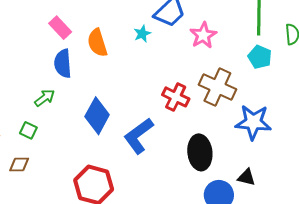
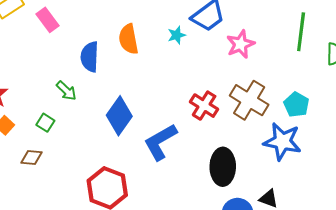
pink rectangle: (60, 28) -> (47, 20), moved
cyan pentagon: (260, 57) -> (296, 105), moved
green arrow: (45, 98) -> (66, 91), turned 75

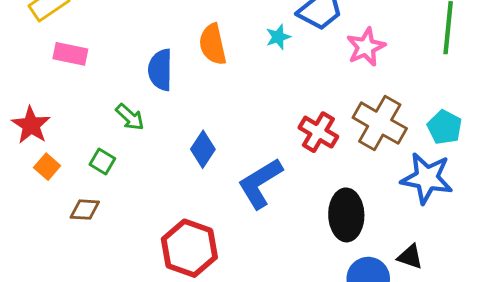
pink rectangle: (47, 20) -> (70, 54), moved, turned -40
blue diamond: (119, 116) -> (203, 149), size x0.7

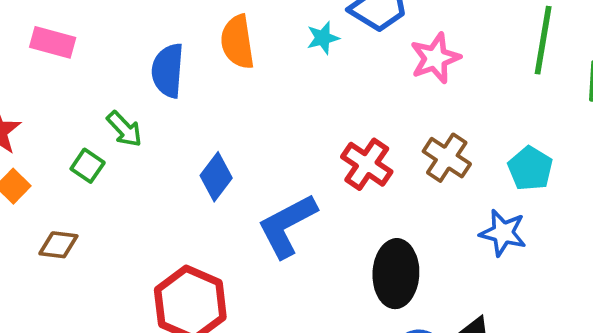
brown cross: (380, 123) -> (447, 158), size x0.7
green square: (102, 162) -> (88, 166), moved
blue star: (427, 178) -> (503, 233), size x0.7

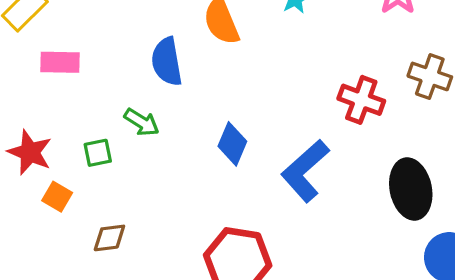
green square: (88, 166) -> (98, 153), moved, turned -32

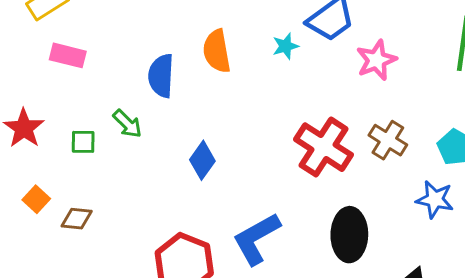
red cross: (361, 100) -> (324, 147), size x1.4
blue L-shape: (305, 171) -> (256, 239), moved
orange square: (57, 197) -> (36, 199), moved

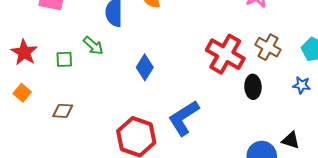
orange square: (36, 199) -> (22, 93), moved
blue star: (435, 199) -> (302, 85), size x0.7
black ellipse: (349, 235) -> (253, 87), moved, size x0.7

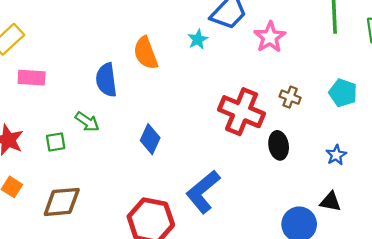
brown cross: (268, 47) -> (290, 97), size x0.7
blue star: (302, 85) -> (336, 155), moved, turned -30
brown diamond: (63, 111) -> (62, 202), size x1.6

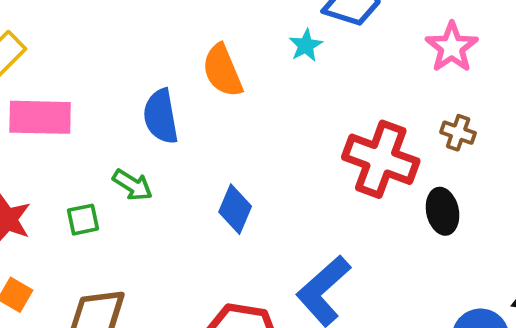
pink star: (270, 37) -> (452, 47), moved
pink rectangle: (32, 78) -> (40, 117), size x1.4

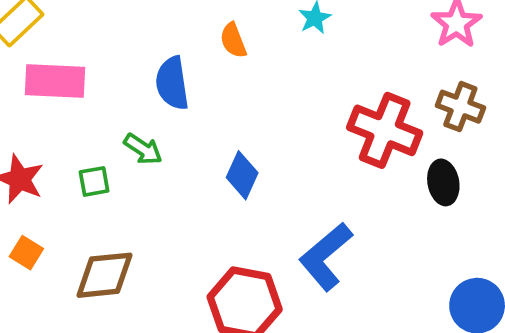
orange semicircle: (222, 71) -> (233, 40), size x0.7
brown cross: (458, 133) -> (460, 107), size x1.4

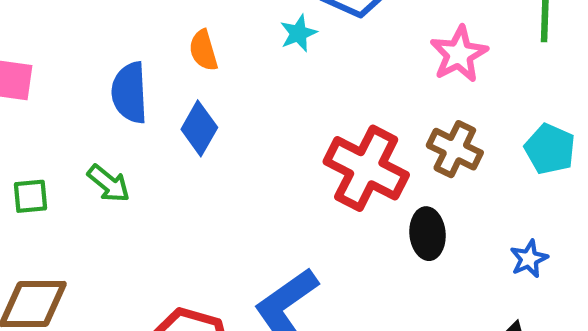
green arrow: (143, 149) -> (109, 183), moved
blue diamond: (242, 175) -> (199, 128), moved

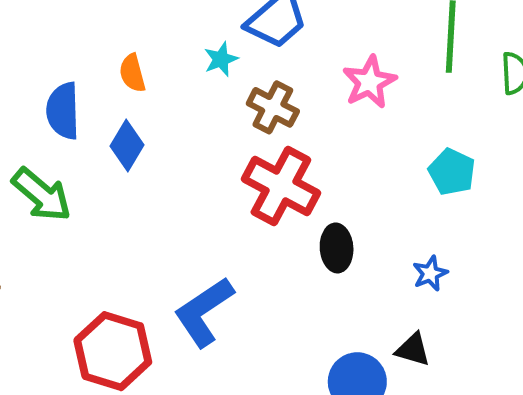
brown cross: (455, 149) -> (273, 107), moved
green arrow: (109, 183) -> (42, 195), size x1.5

